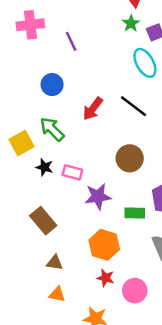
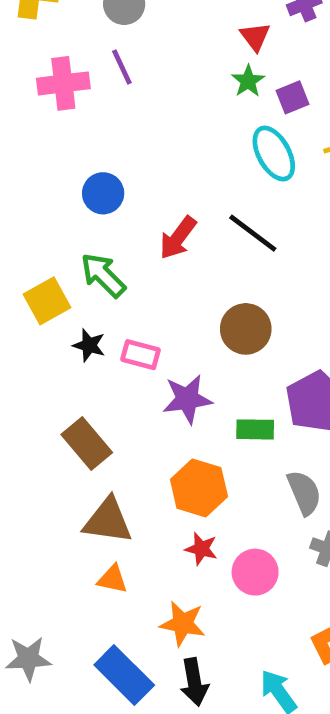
purple line: (71, 41) -> (122, 67), moved
brown triangle: (55, 263) -> (108, 521), size x1.6

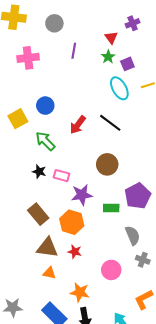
purple line: (122, 67) -> (74, 51), moved, turned 35
yellow square: (47, 301) -> (18, 119), moved
orange hexagon: (199, 488) -> (72, 222), moved
red star: (201, 549) -> (75, 252), moved

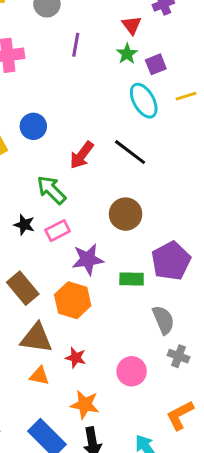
green arrow: (45, 141) -> (51, 190), moved
pink rectangle: (62, 176) -> (58, 231), turned -42
red star: (75, 252) -> (76, 358), moved

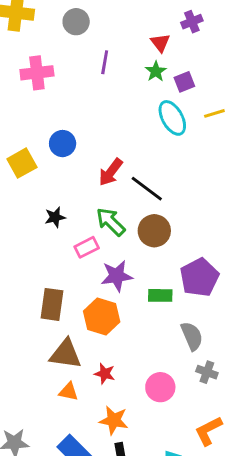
black line: (130, 152) -> (147, 189), moved
green arrow: (51, 190) -> (111, 222), moved
black star: (24, 225) -> (55, 217), moved, turned -30
brown rectangle: (23, 288) -> (52, 304), turned 48

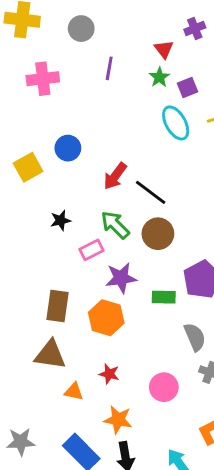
brown triangle: (66, 354) -> (50, 355), moved

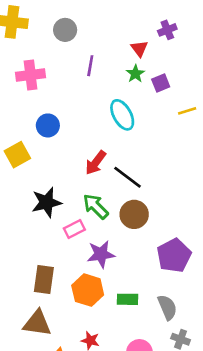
cyan ellipse: (176, 123) -> (122, 115), moved
blue circle: (68, 148) -> (48, 125), moved
black star: (61, 220) -> (47, 202), size x1.6
green rectangle: (164, 297) -> (127, 299), moved

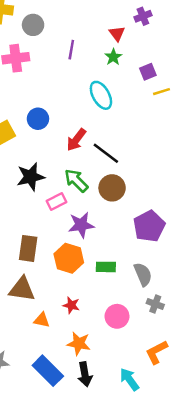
gray circle: (65, 30) -> (33, 25), moved
purple square: (161, 83) -> (148, 72), moved
blue circle: (48, 125) -> (38, 119), moved

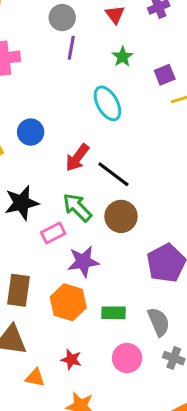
gray circle: (33, 25) -> (62, 18), moved
red triangle: (117, 34) -> (115, 15), moved
pink circle: (117, 316) -> (127, 358), moved

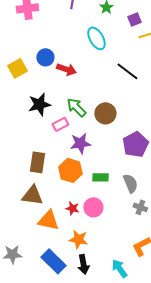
red arrow: (77, 158) -> (66, 69), moved, turned -108
black line: (113, 174) -> (127, 71), moved
pink circle: (127, 358) -> (93, 207), moved
orange triangle: (35, 378) -> (48, 220), size x1.6

